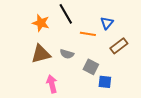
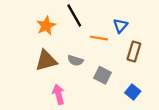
orange star: (41, 23) -> (46, 26), turned 30
brown rectangle: (119, 46) -> (134, 52), turned -36
blue square: (105, 82) -> (133, 92), moved, turned 32

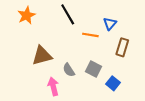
orange star: (46, 26) -> (27, 15), moved
gray semicircle: (75, 61) -> (69, 70), moved, turned 40
blue square: (133, 92) -> (113, 83), moved

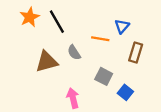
black line: (68, 14) -> (57, 22), moved
gray semicircle: (69, 70) -> (74, 52), moved
pink arrow: (53, 86) -> (73, 98), moved

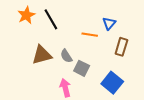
gray semicircle: (74, 52) -> (66, 56), moved
gray square: (104, 76) -> (82, 68), moved
blue square: (125, 92) -> (112, 83), size x1.5

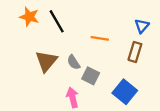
orange star: (26, 15) -> (29, 17), turned -30
blue triangle: (109, 23) -> (142, 26), moved
brown triangle: (42, 55) -> (46, 61), turned -35

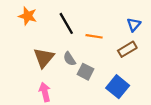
black line: (57, 21) -> (66, 23), moved
brown rectangle: (135, 52) -> (127, 49), turned 42
pink arrow: (72, 97) -> (45, 92), moved

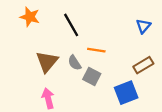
orange line: (94, 36) -> (96, 50), moved
brown rectangle: (127, 49) -> (143, 65), moved
blue square: (118, 87) -> (126, 93), turned 30

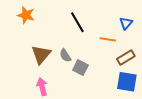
black line: (71, 25) -> (77, 22), moved
orange line: (96, 50) -> (108, 39), moved
blue square: (126, 93) -> (127, 82), moved, turned 30

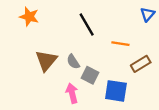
blue triangle: (126, 23) -> (147, 14), moved
blue square: (127, 82) -> (116, 91), moved
pink arrow: (42, 87) -> (72, 93), moved

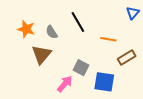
orange star: (29, 17) -> (26, 29), moved
gray semicircle: (73, 62) -> (52, 32), moved
pink arrow: (72, 93) -> (65, 84), turned 54

